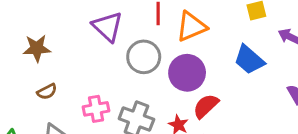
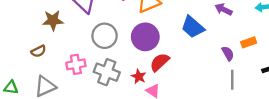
brown star: (37, 48) -> (53, 20), moved
gray circle: (144, 57) -> (105, 36), moved

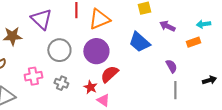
orange rectangle: (249, 42) -> (193, 42), moved
gray cross: (107, 72) -> (61, 83), size x0.6

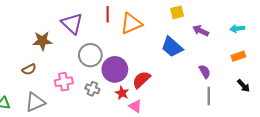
orange rectangle: (193, 42) -> (238, 56), moved
purple circle: (96, 51) -> (115, 69), moved
black arrow: (209, 80) -> (243, 86), turned 64

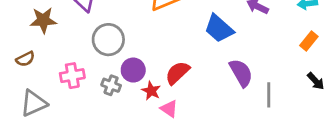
orange rectangle: (238, 56) -> (309, 41), turned -32
purple circle: (115, 69) -> (133, 70), moved, size x0.7
purple semicircle: (205, 71) -> (241, 73), moved, size x1.5

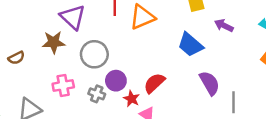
brown star: (43, 20) -> (54, 42), moved
brown semicircle: (25, 59) -> (16, 58), moved

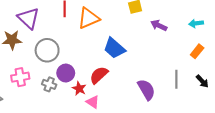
blue trapezoid: (190, 45) -> (114, 48), moved
purple semicircle: (209, 83) -> (146, 90), moved
gray line: (233, 102) -> (176, 79), moved

